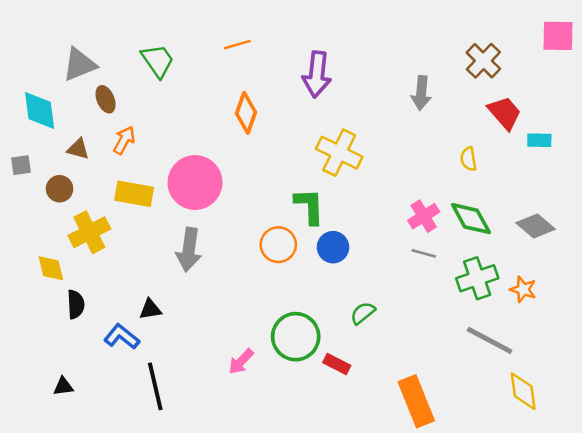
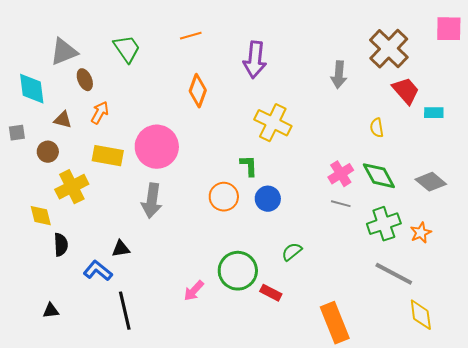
brown cross: (483, 61) -> (389, 49), size x1.4
green L-shape: (309, 206) -> (249, 166), size x0.7
orange star: (523, 289) -> (421, 233), turned 30

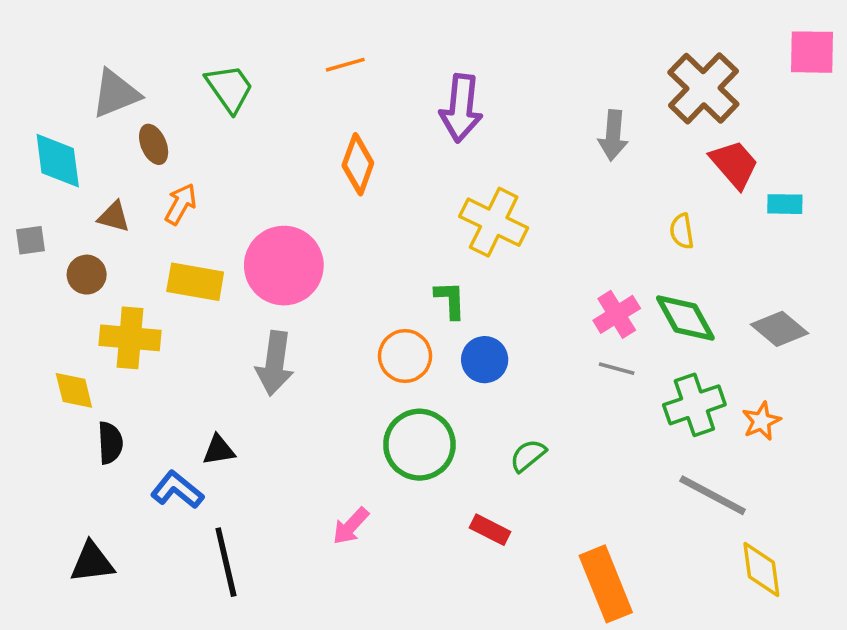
yellow cross: (72, 187) -> (130, 338), turned 32
green circle: (238, 271) -> (419, 445), moved
black triangle: (51, 311) -> (92, 562), size x1.5

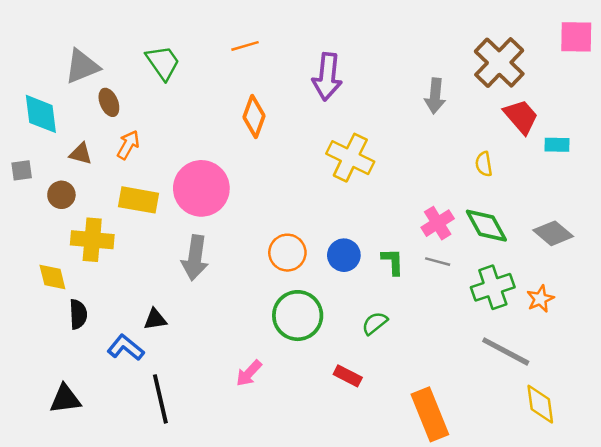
green L-shape: (450, 300) -> (393, 262), moved

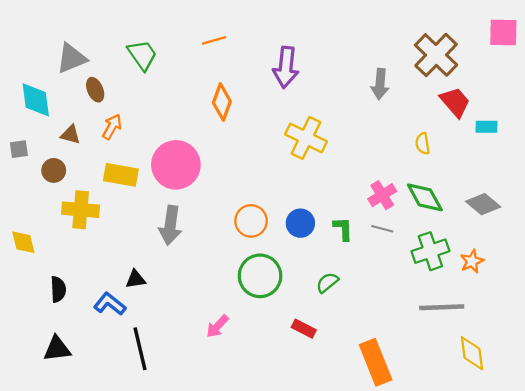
yellow diamond: (52, 277) -> (23, 242), moved
black semicircle: (78, 314) -> (58, 289), moved
gray line: (506, 351) -> (442, 307), turned -30

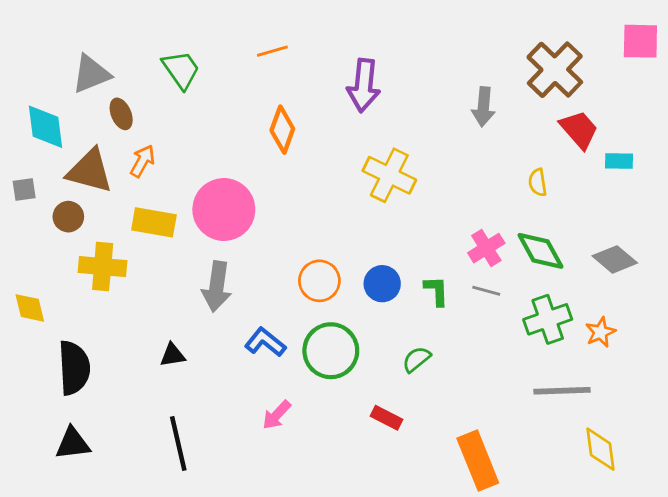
brown triangle: (70, 135) -> (90, 171), size x1.8
black semicircle: (58, 289) -> (74, 368), size x1.6
blue L-shape: (110, 304) -> (265, 342), moved

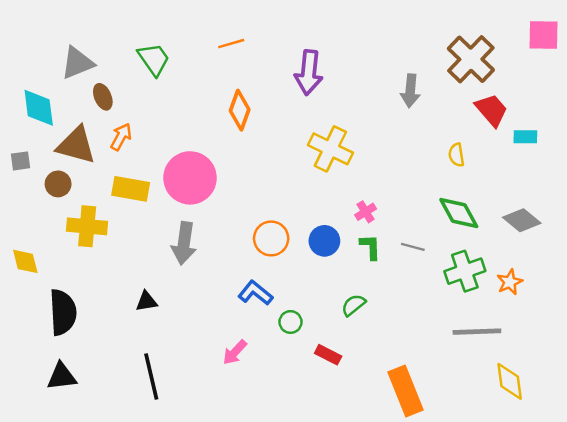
pink cross: (486, 248) -> (366, 212), moved, size x0.7
blue L-shape: (265, 342) -> (255, 293), moved
green circle: (331, 351) -> (290, 322), moved, size x0.5

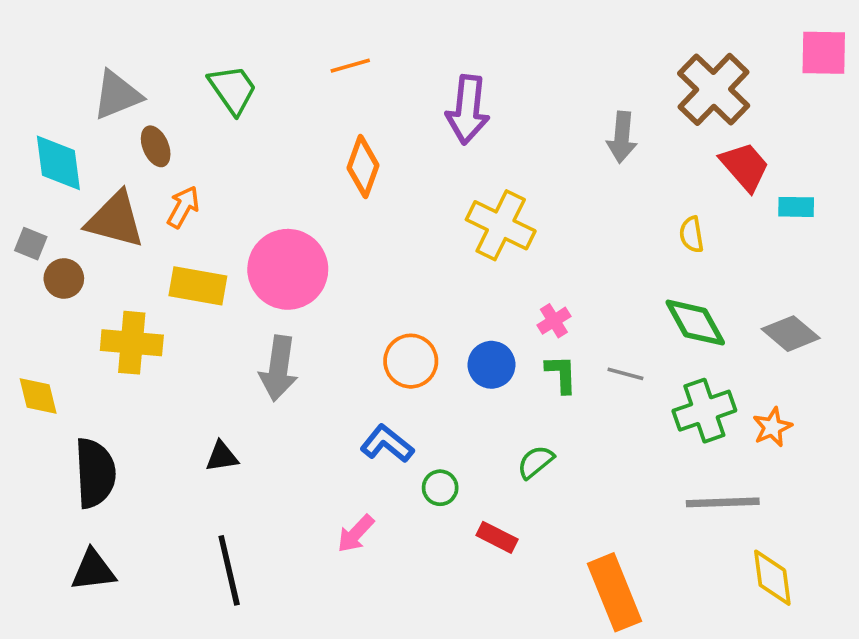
gray square: (21, 161) -> (31, 244), turned 30
brown circle: (58, 184) -> (64, 278), moved

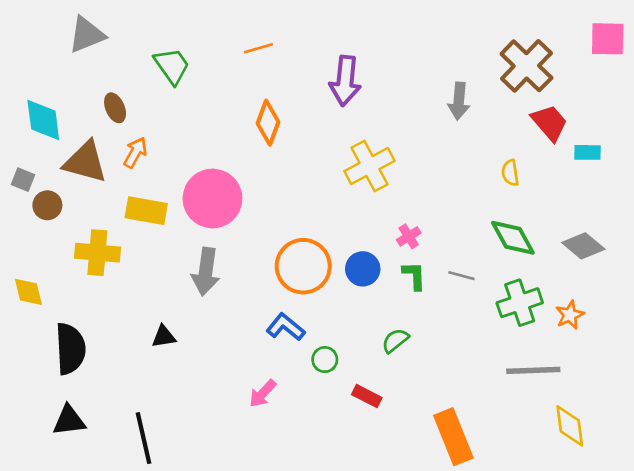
gray triangle: (117, 95) -> (87, 35), moved
yellow cross: (501, 225) -> (369, 166), turned 36
orange circle: (411, 361) -> (303, 266), size x1.4
black line: (229, 570) -> (143, 438), moved

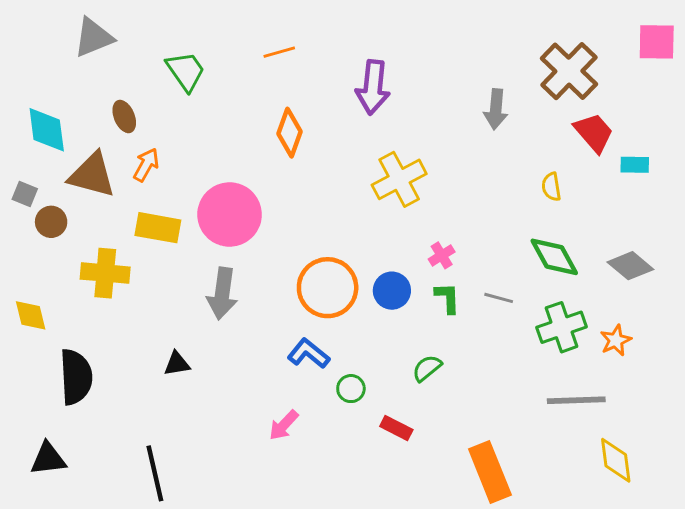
black triangle: (69, 420) -> (48, 459), moved

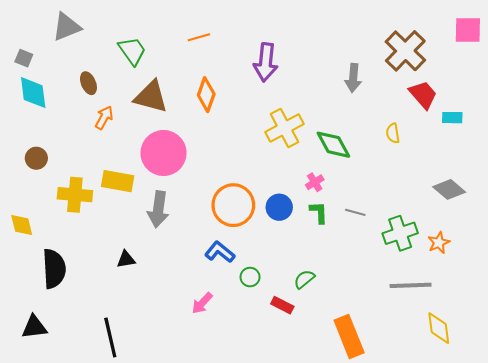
brown triangle: (92, 175) -> (151, 97), moved
gray square: (25, 194) -> (24, 58), moved
yellow rectangle: (158, 228) -> (118, 181), moved
green diamond: (554, 257) -> (333, 145), moved
green semicircle: (427, 368) -> (304, 279), moved

